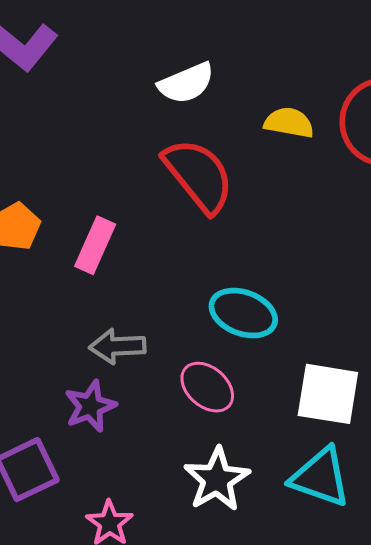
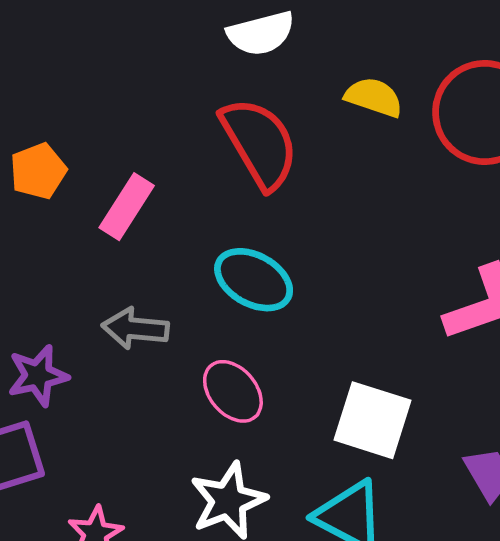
cyan ellipse: (243, 313) -> (254, 280), moved
purple star: (90, 406) -> (38, 376), moved

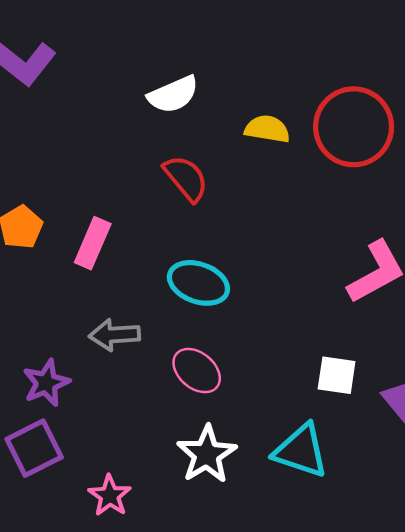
red semicircle: (259, 143) -> (186, 178), size x0.7
white square: (372, 420) -> (337, 375), moved, size x0.7

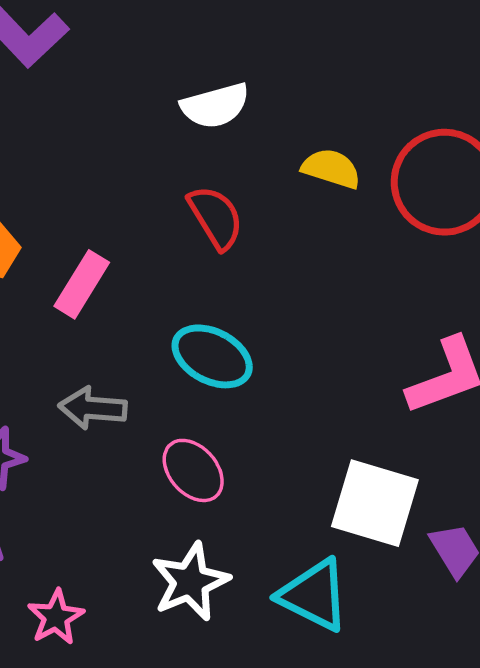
white square: (337, 375) -> (375, 503), size x1.6

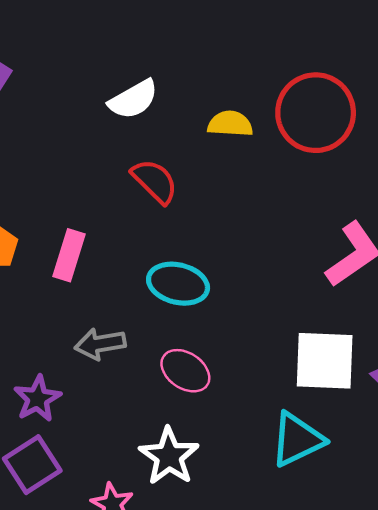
white star: (190, 582) -> (169, 456), moved
cyan triangle: (314, 595) -> (297, 439), turned -38

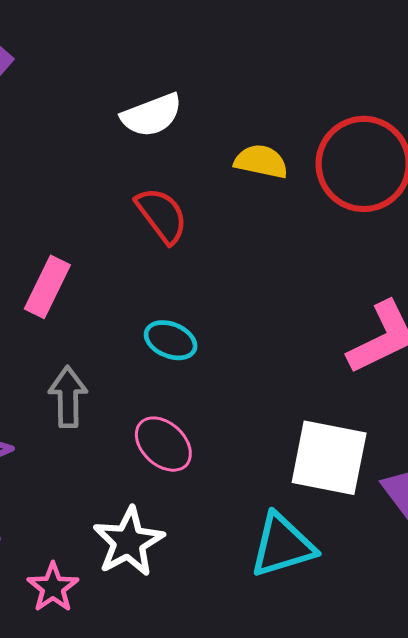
cyan ellipse: (178, 284) -> (171, 340), size x0.7
gray arrow: (100, 344) -> (68, 397), turned 90

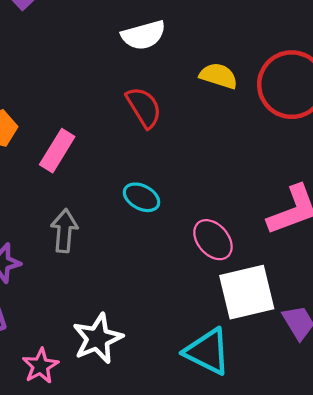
pink ellipse: (163, 444) -> (213, 240), moved
white square: (329, 458) -> (247, 292), turned -30
cyan triangle: (282, 545) -> (207, 352), turned 38

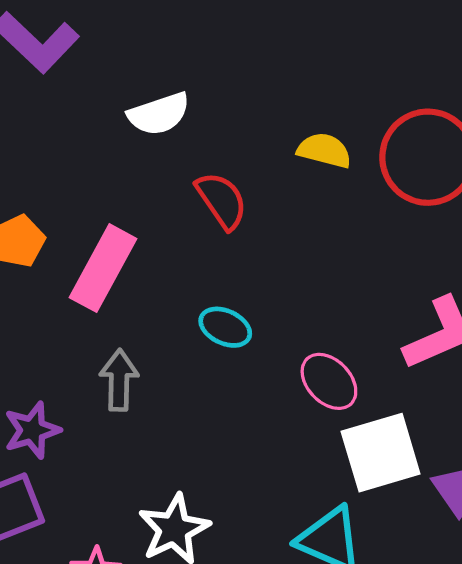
white semicircle: (143, 35) -> (159, 114), moved
pink rectangle: (57, 151) -> (103, 268), size x1.4

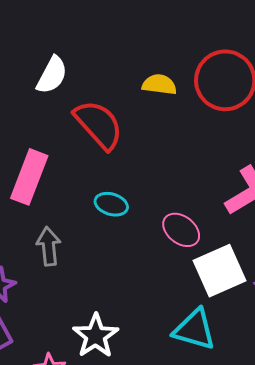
white semicircle: (159, 114) -> (52, 75), turned -36
red semicircle: (222, 200) -> (99, 125), size x1.4

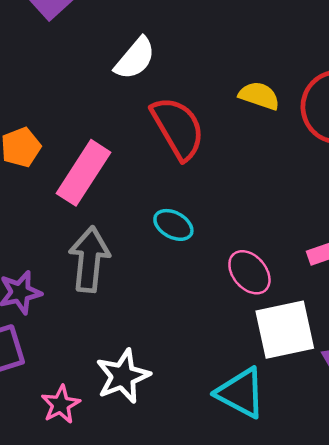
gray arrow: (49, 246) -> (89, 259), size x1.4

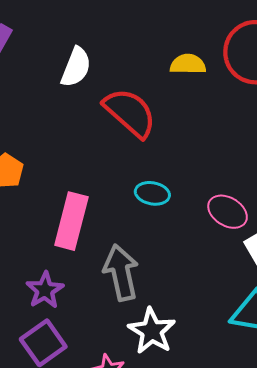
pink rectangle: (84, 173) -> (71, 221), moved
gray arrow: (89, 259) -> (121, 273), moved

